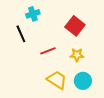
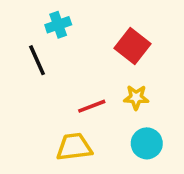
red line: (48, 51) -> (92, 106), moved
yellow trapezoid: (57, 80) -> (74, 147), moved, turned -40

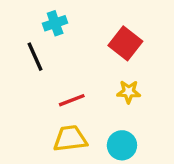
red line: (92, 106) -> (72, 100), moved
cyan circle: (147, 143) -> (122, 145), moved

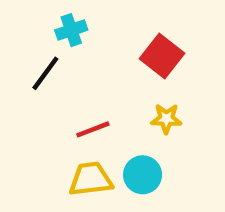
black line: (35, 57) -> (45, 73), turned 60
cyan circle: (122, 145) -> (143, 175), moved

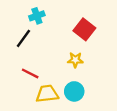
yellow star: (166, 119) -> (75, 60), moved
red line: (93, 129) -> (30, 73), moved, turned 48

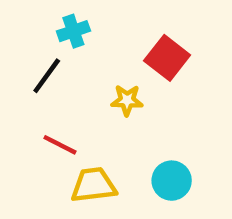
yellow star: (75, 60) -> (127, 100), moved
cyan circle: (74, 91) -> (172, 181), moved

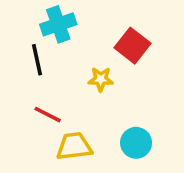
cyan cross: (73, 31) -> (58, 24), size x1.4
black line: (47, 76) -> (37, 60), turned -48

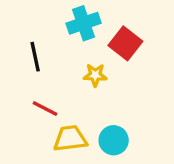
cyan cross: (58, 24) -> (84, 23), moved
cyan circle: (136, 143) -> (114, 140), moved

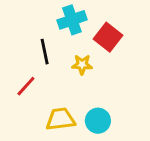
black line: (35, 57) -> (45, 52), moved
red line: (45, 108) -> (26, 86), moved, turned -75

